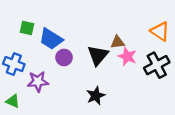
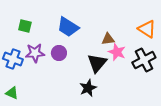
blue trapezoid: (51, 39) -> (68, 27), moved
black triangle: (98, 55) -> (97, 63), moved
purple star: (38, 81) -> (35, 53), moved

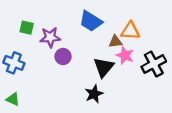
blue trapezoid: (68, 27) -> (91, 21), moved
orange triangle: (147, 29) -> (130, 31), moved, turned -30
purple star: (35, 53) -> (50, 37), moved

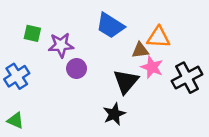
blue cross: (14, 63) -> (17, 76), turned 36

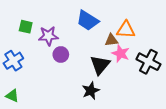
black cross: (187, 78) -> (148, 62), turned -35

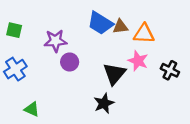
green square: (26, 27) -> (14, 30), moved
brown triangle: (111, 40) -> (120, 27), moved
black cross: (148, 62) -> (170, 70), size x0.7
green triangle: (12, 96) -> (32, 109), moved

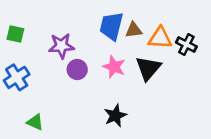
blue trapezoid: (100, 23) -> (111, 26), turned 72
pink star: (138, 61) -> (114, 67), moved
black cross: (170, 70) -> (186, 44), moved
black triangle: (114, 74) -> (148, 68), moved

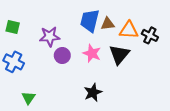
blue cross: (17, 77) -> (14, 62), turned -30
green triangle: (35, 122) -> (28, 98), turned 40

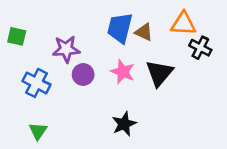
brown triangle: (108, 24) -> (144, 32), turned 32
orange triangle: (129, 30) -> (183, 24), moved
blue cross: (14, 62) -> (37, 83), moved

